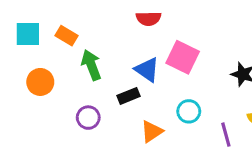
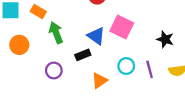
purple line: (226, 135) -> (150, 69), moved

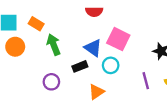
orange circle: (19, 45) -> (15, 47), moved
cyan circle: (126, 66) -> (111, 65), moved

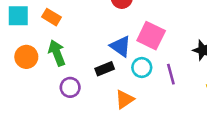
green arrow: (54, 45) -> (57, 53), moved
orange circle: (15, 47) -> (26, 57), moved
purple line: (146, 81) -> (171, 74), moved

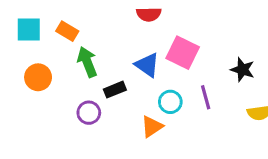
green arrow: (57, 53) -> (87, 62), moved
cyan circle: (142, 67) -> (170, 102), moved
black rectangle: (105, 69) -> (115, 90), moved

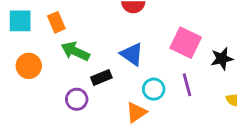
orange rectangle: (67, 31) -> (56, 22), turned 36
pink square: (183, 53) -> (186, 43), moved
green arrow: (87, 62) -> (75, 51), turned -44
black star: (243, 70) -> (222, 59), turned -30

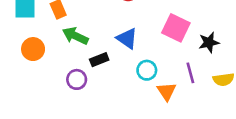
purple line: (187, 85) -> (190, 73), moved
orange triangle: (136, 112) -> (167, 91), moved, turned -30

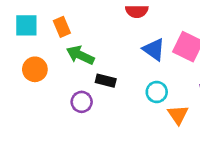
blue triangle: (127, 38) -> (154, 49), moved
black rectangle: (99, 60) -> (106, 81), turned 36

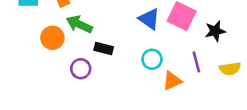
orange circle: (35, 69) -> (52, 38), moved
orange triangle: (178, 115) -> (172, 81), turned 40

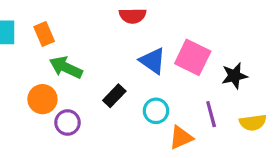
orange circle: (52, 38) -> (42, 99), moved
black rectangle: (104, 49) -> (114, 96), moved, turned -60

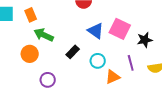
purple circle: (68, 123) -> (48, 80), moved

